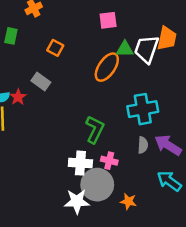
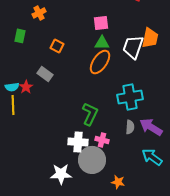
green triangle: (125, 49) -> (102, 43), moved
white star: (77, 201) -> (61, 174), moved
orange star: (128, 201) -> (118, 182), moved

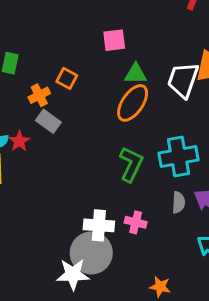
orange cross: (39, 13) -> (39, 95), moved
pink square: (101, 23) -> (114, 40), moved
green L-shape: (90, 114) -> (131, 164), moved
gray circle: (92, 160) -> (91, 253), moved

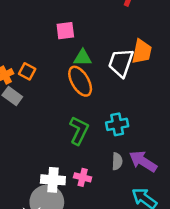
orange square: (67, 78) -> (27, 71), moved
orange ellipse: (133, 103) -> (80, 81), turned -64
cyan cross: (178, 157) -> (117, 124), size x0.7

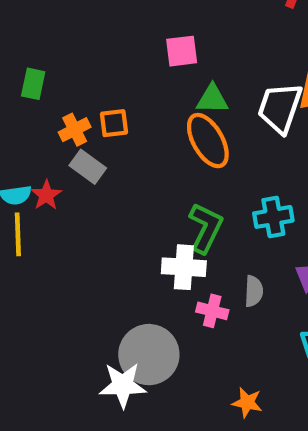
orange square: (27, 71) -> (114, 123), turned -35
gray semicircle: (117, 161) -> (254, 291), moved
white cross: (53, 180) -> (184, 267), moved

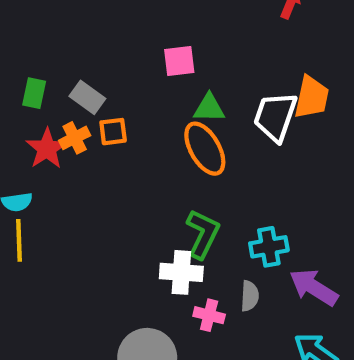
gray rectangle: (88, 167) -> (87, 97), moved
red star: (46, 195) -> (47, 149), moved, size x1.4
cyan cross: (273, 217) -> (269, 247), moved

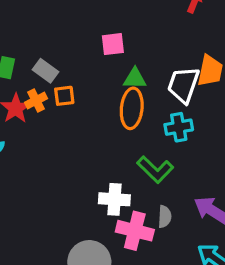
orange ellipse: (205, 149) -> (132, 108), turned 36
green L-shape: (203, 234) -> (155, 170), moved, turned 108
cyan cross: (269, 247) -> (179, 127), moved
pink cross: (209, 315) -> (135, 231), size x1.6

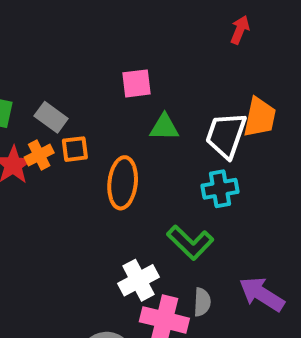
orange ellipse: (132, 108) -> (123, 183), moved
white cross: (114, 199) -> (138, 280), turned -32

